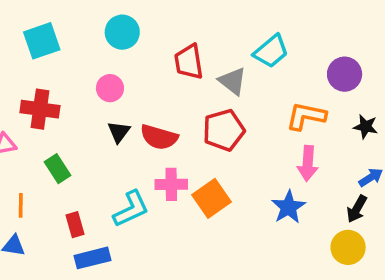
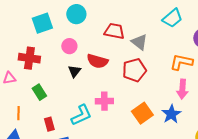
cyan square: (42, 41) -> (42, 23), moved
cyan trapezoid: (271, 51) -> (172, 18), moved
red trapezoid: (189, 62) -> (114, 31), turned 110
red semicircle: (159, 137) -> (97, 61), moved
orange square: (212, 198) -> (142, 113), moved

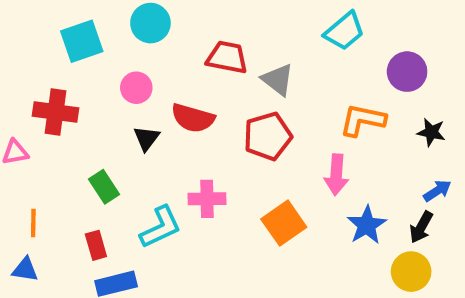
pink arrow: (182, 89) -> (336, 175), moved
green rectangle: (39, 92) -> (104, 187), moved
blue star: (171, 114) -> (367, 225), moved

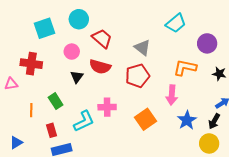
red trapezoid: (227, 57) -> (102, 38), moved, turned 30
orange line: (33, 223) -> (31, 110), moved
blue triangle: (25, 270) -> (16, 142), turned -40

